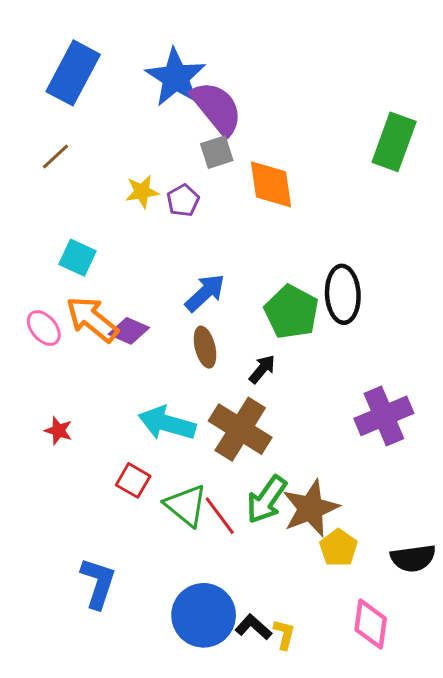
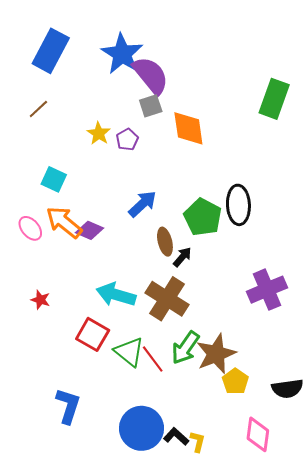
yellow star: (142, 192) -> (99, 133), turned -30
brown ellipse: (205, 347) -> (165, 242), moved
red square: (133, 480) -> (93, 334), size x1.4

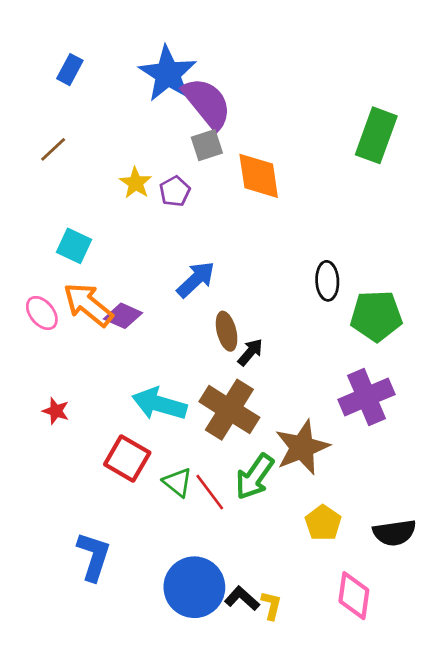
blue rectangle: (51, 51) -> (70, 70), size x0.5
black ellipse: (238, 205) -> (327, 281), size x0.7
green pentagon: (203, 217) -> (376, 316), moved, turned -30
green triangle: (129, 352) -> (178, 482), size x0.7
brown star: (216, 354) -> (302, 447), moved

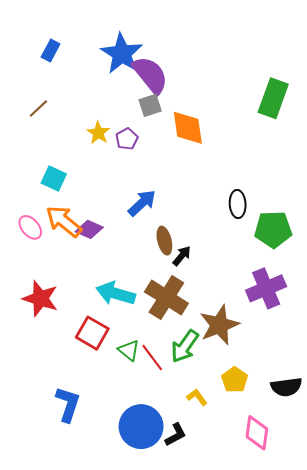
red star: (56, 411) -> (40, 299), size x1.8
black L-shape: (242, 598) -> (176, 435), turned 110
yellow L-shape: (271, 605) -> (197, 397), moved, turned -50

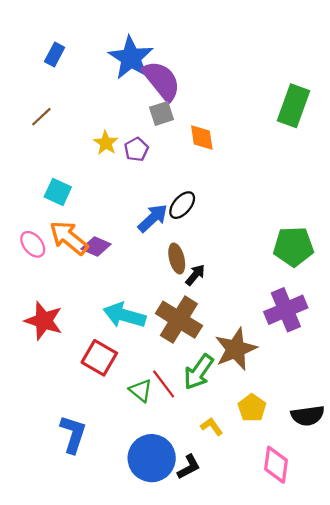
orange diamond: (188, 128) -> (202, 137), size x0.7
black ellipse: (238, 204) -> (182, 205), moved, turned 44
green triangle: (129, 350) -> (141, 390), moved

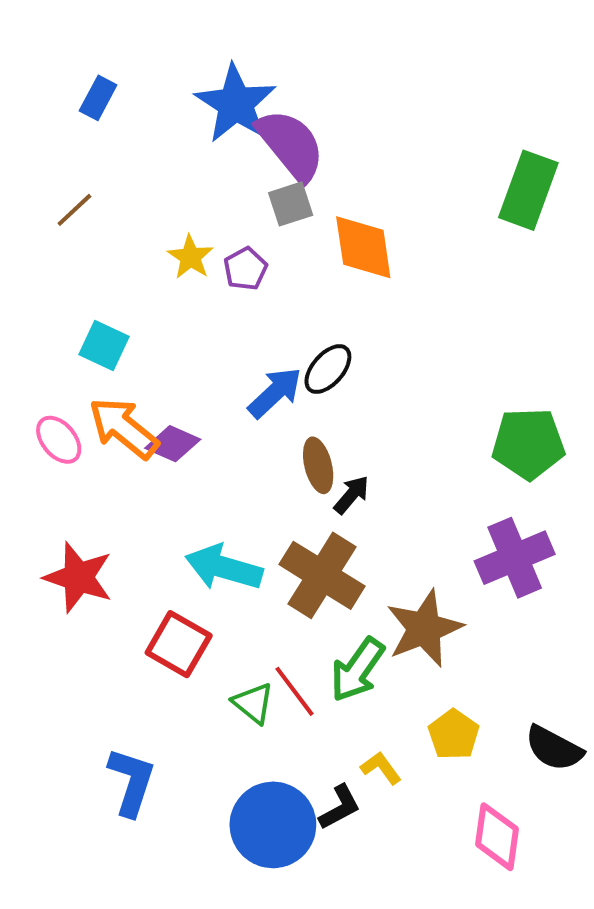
orange diamond: (202, 137) -> (363, 247), size x1.4
black semicircle: (308, 416) -> (554, 748), turned 36
black L-shape: (189, 467) -> (340, 807), moved

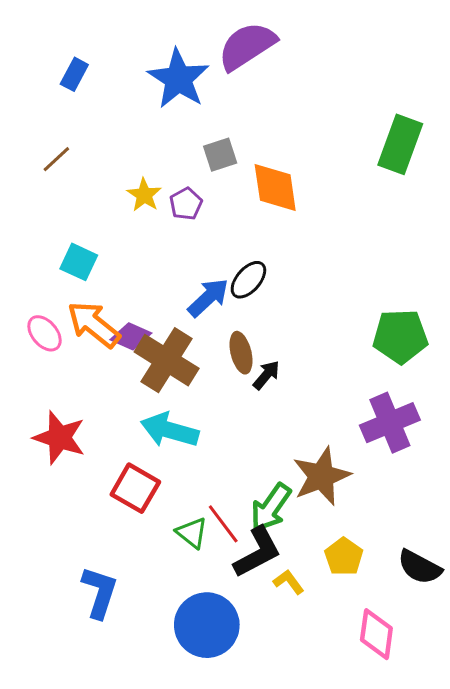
purple semicircle: (291, 145) -> (247, 46), moved, turned -84
brown cross: (322, 575) -> (167, 360), moved
black L-shape: (340, 807) -> (257, 552), moved, size x1.5

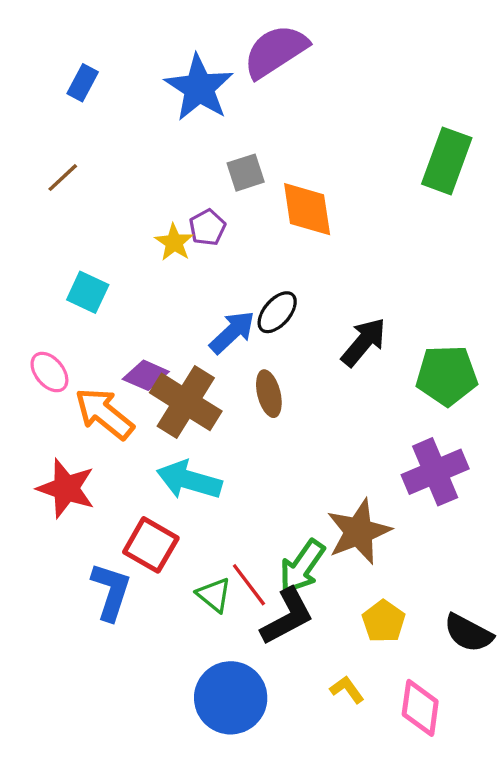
yellow star: (144, 195) -> (174, 242), moved
orange arrow: (94, 324) -> (104, 414), moved
black arrow: (266, 375) -> (364, 342), moved, size x1.5
yellow L-shape: (289, 582) -> (347, 690), moved
blue L-shape: (100, 592) -> (111, 591), moved

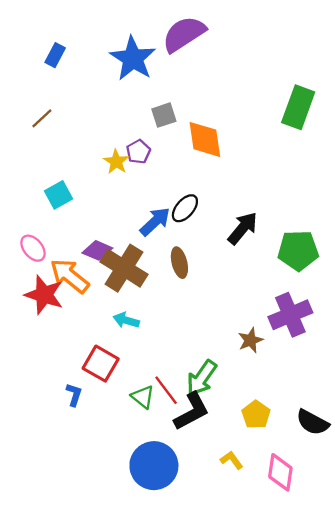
cyan square: (88, 292) -> (59, 195), turned 36
cyan arrow: (189, 480) -> (126, 320), size x0.6
red star: (66, 488) -> (44, 295), moved
brown star: (359, 532) -> (250, 340), moved, size x0.6
blue L-shape: (111, 591) -> (74, 395), size x0.6

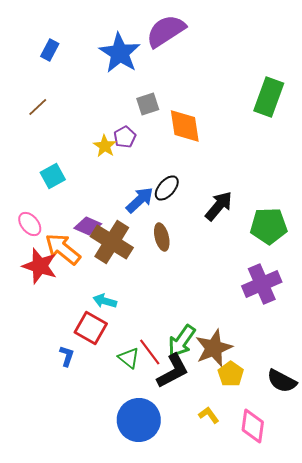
cyan arrow: (126, 320) -> (105, 301), moved
brown star: (250, 340) -> (214, 348), moved, size x1.6

